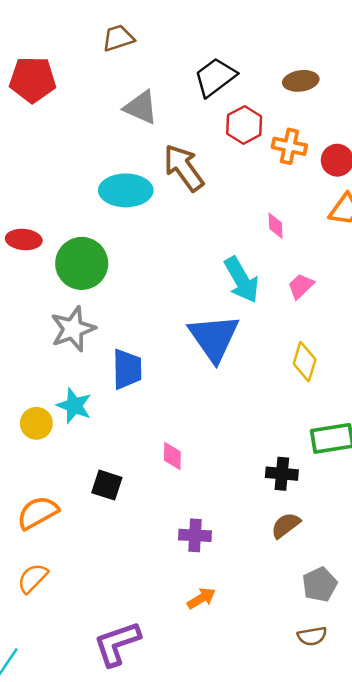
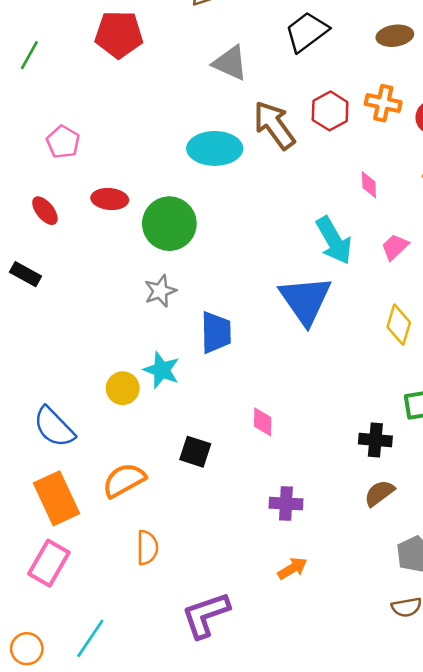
red hexagon: (244, 125) -> (330, 111), moved
gray star: (73, 329) -> (160, 291), size x0.7
orange semicircle: (33, 578) -> (147, 548), moved, turned 136

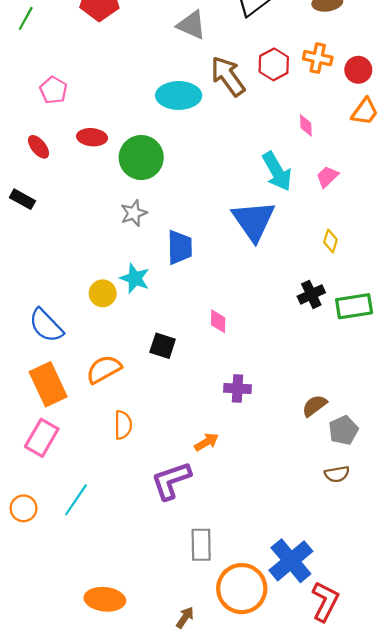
yellow diamond: (399, 325) -> (331, 241), size x0.7
black cross: (375, 440) -> (311, 294), moved, turned -30
brown semicircle: (379, 493) -> (314, 406), moved
orange arrow: (292, 568) -> (206, 442), moved

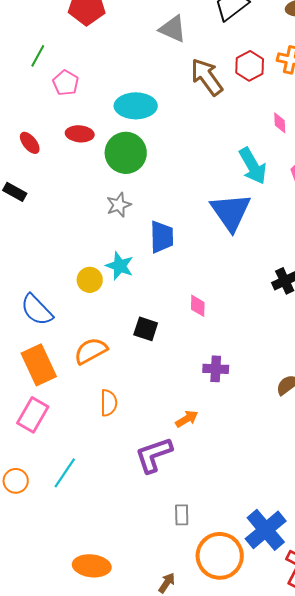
green line: (26, 18) -> (38, 56), moved
pink pentagon: (53, 90) -> (66, 83), moved
cyan ellipse: (179, 95) -> (136, 106), moved
gray rectangle: (201, 545) -> (182, 515), size x0.7

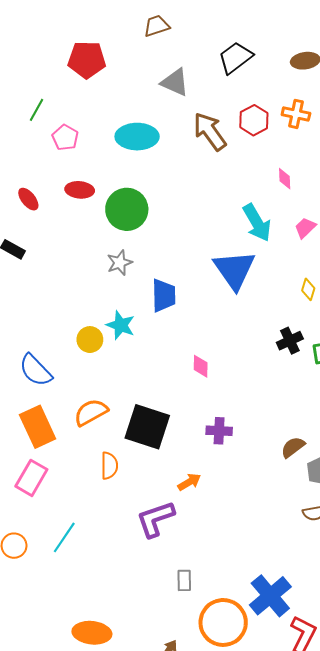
cyan ellipse: (136, 106) -> (137, 137), moved
black square: (146, 329) -> (147, 427), moved, size x1.8

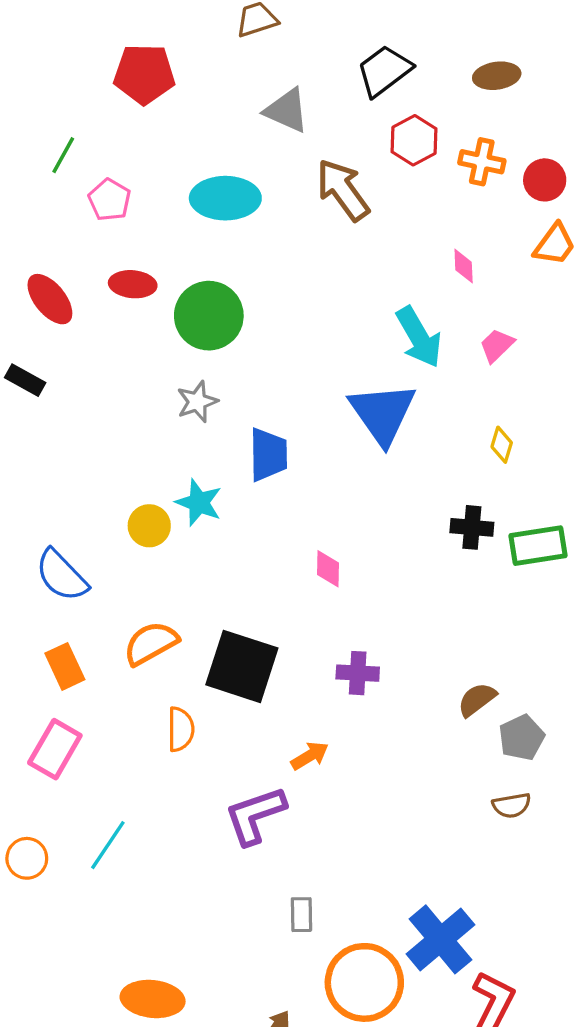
red hexagon: (254, 120) -> (414, 140), moved
red ellipse: (28, 199) -> (50, 299), size x1.4
black cross: (290, 341) -> (472, 527), turned 30
orange rectangle: (38, 427) -> (65, 666), size x0.7

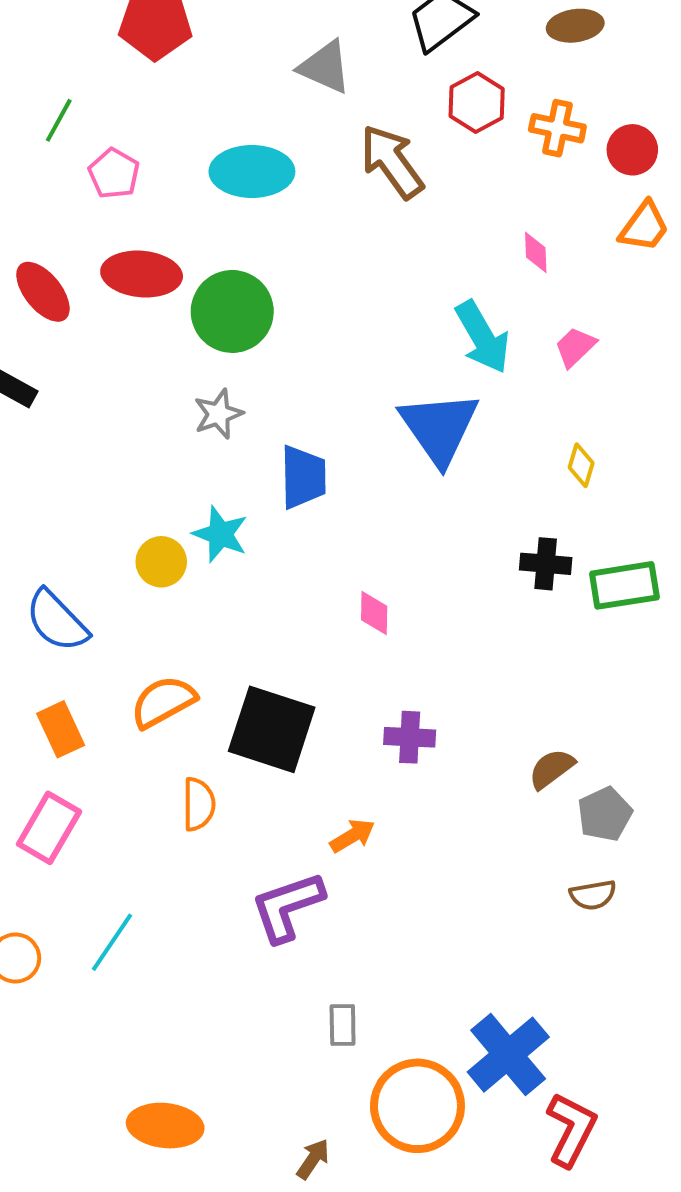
red ellipse: (133, 284) -> (142, 274), size x1.4

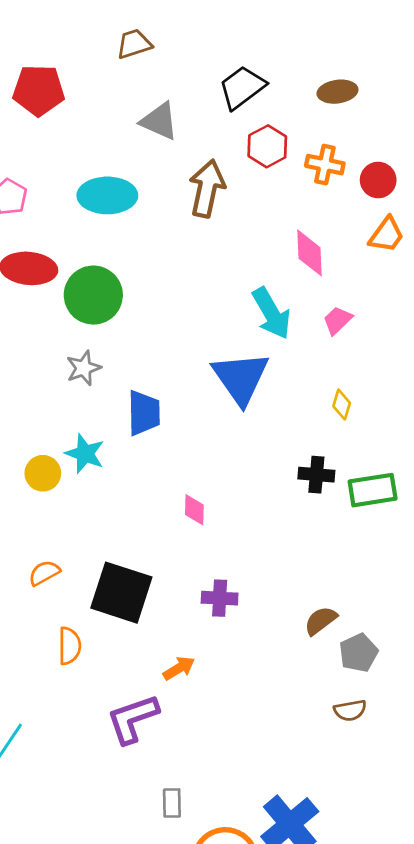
brown arrow: (392, 162) -> (207, 188), turned 48
pink diamond: (536, 252) -> (309, 253), size x1.6
orange semicircle: (163, 702) -> (44, 573), size x0.7

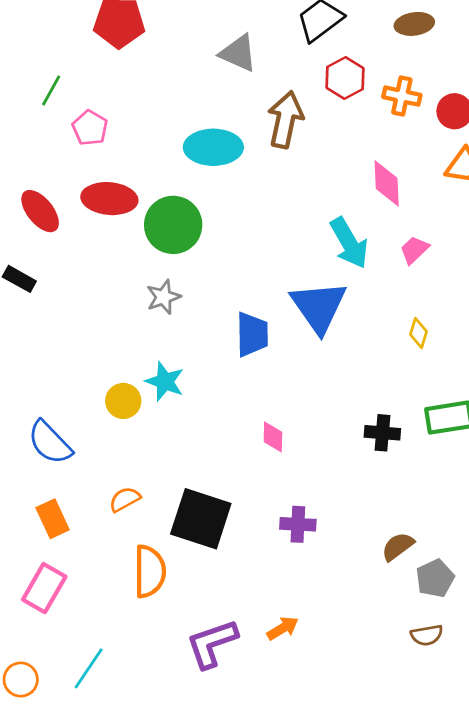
cyan ellipse: (107, 195) -> (213, 147), moved
blue trapezoid: (144, 413) -> (252, 334), moved
black cross: (316, 475) -> (382, 433), moved
orange semicircle: (69, 646) -> (150, 571), size x1.4
orange arrow: (179, 668) -> (283, 628), moved

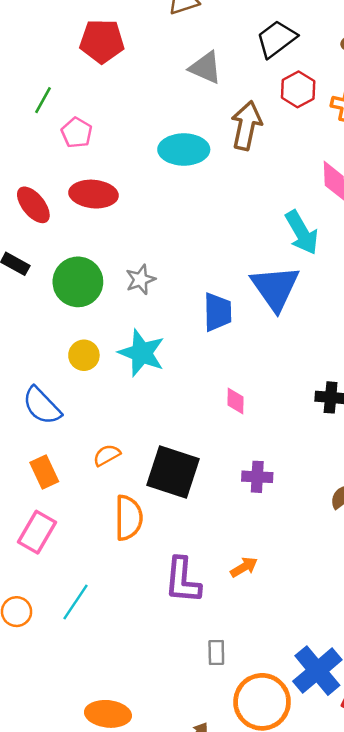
green circle: (173, 225) -> (78, 282), moved
cyan star: (165, 382) -> (142, 353), size x1.4
yellow circle: (123, 401) -> (84, 355), moved
purple L-shape: (212, 643) -> (183, 580), turned -66

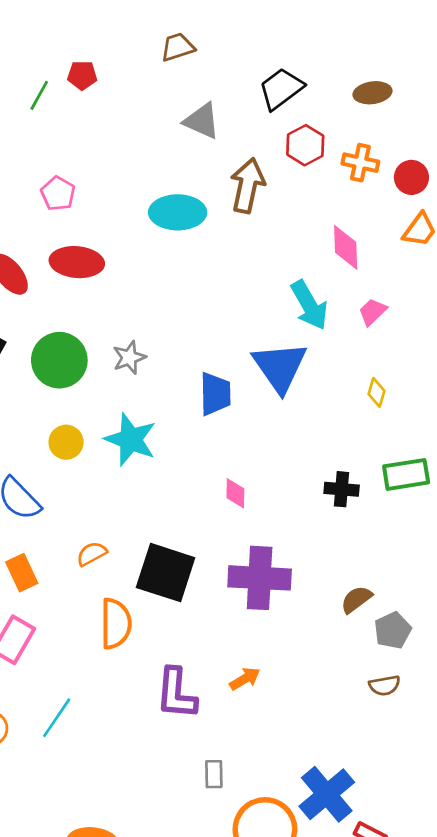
red pentagon: (102, 41) -> (82, 75), moved, size x0.6
green line: (43, 100) -> (39, 95), moved
purple cross: (257, 477) -> (260, 578), size x1.8

